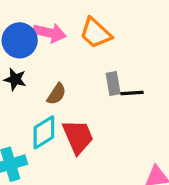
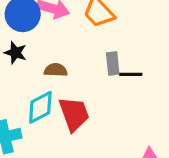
brown semicircle: (57, 94) -> (56, 70), turned -125

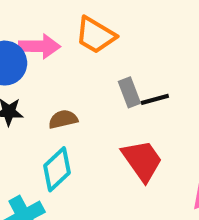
red trapezoid: (74, 114) -> (142, 161), moved

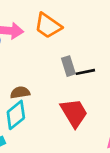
brown semicircle: (63, 119) -> (20, 93), moved

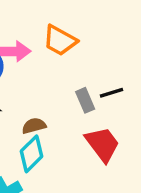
gray rectangle: (68, 66) -> (85, 100), moved

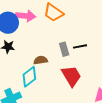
brown semicircle: (34, 126) -> (41, 60), moved

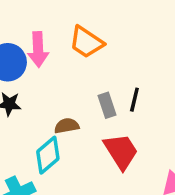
pink arrow: (26, 16) -> (38, 49), turned 84
black line: (80, 46) -> (134, 100), turned -64

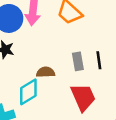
black line: (134, 100) -> (99, 60), turned -30

